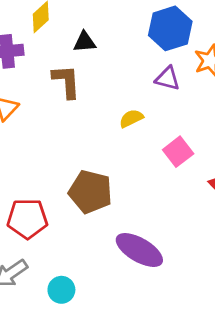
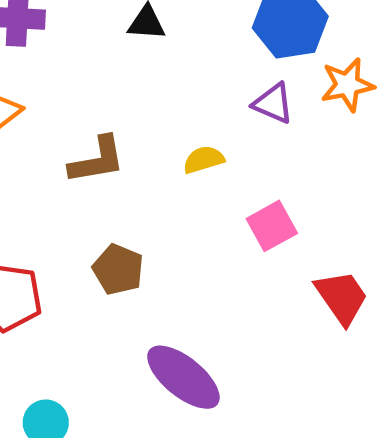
brown L-shape: (66, 81) -> (97, 160), moved, turned 75
brown pentagon: (90, 192) -> (118, 269), size x0.7

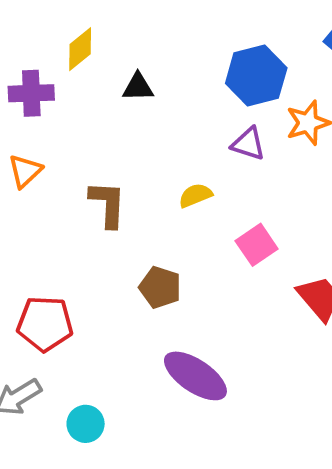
brown L-shape: (97, 160) -> (108, 204), turned -72
brown pentagon: (118, 269) -> (160, 287), moved

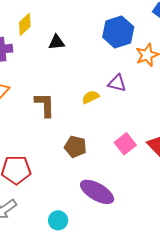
purple triangle: (248, 144) -> (117, 83), moved
pink square: (257, 245) -> (125, 144), moved
cyan circle: (86, 424) -> (58, 220), moved

